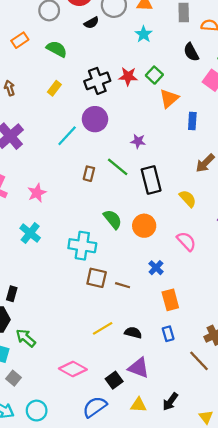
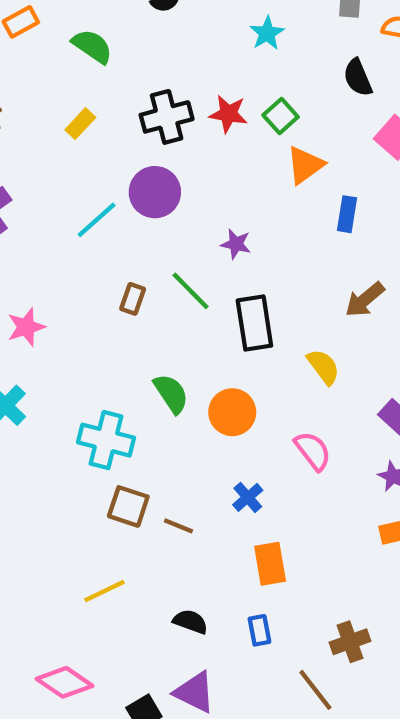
yellow line: (103, 328) -> (104, 591), moved

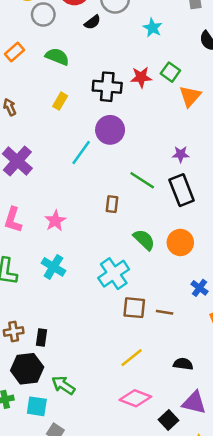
black cross: (167, 117) -> (107, 87), turned 32
purple star: (236, 244) -> (181, 154), moved
brown rectangle: (133, 299) -> (112, 204), moved
cyan cross: (106, 440) -> (114, 274), turned -36
pink diamond: (64, 682) -> (135, 398), moved

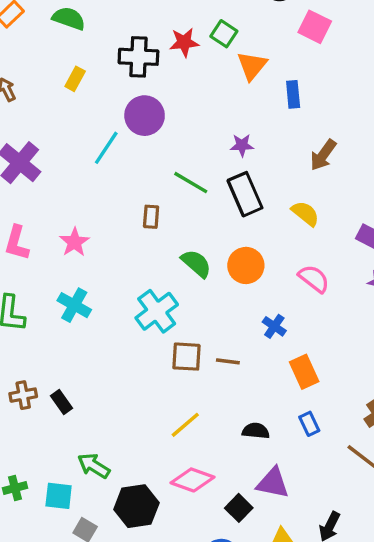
black rectangle: (41, 338) -> (61, 402), turned -42
black hexagon: (27, 369) -> (136, 506), moved

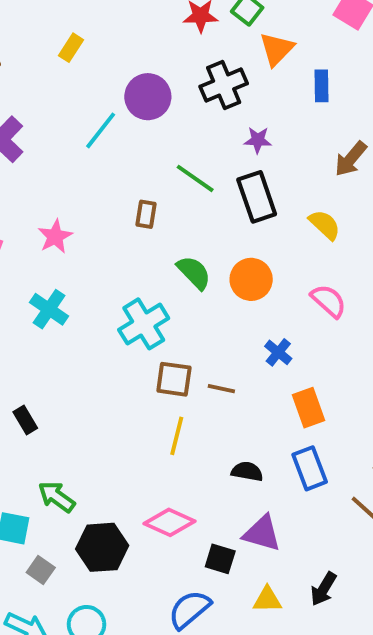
black cross: (138, 57) -> (224, 85), moved, turned -30
blue rectangle: (309, 424) -> (310, 468), size x1.5
yellow line: (185, 425) -> (177, 436), moved, turned -40
black square: (239, 508) -> (220, 559), turned -32

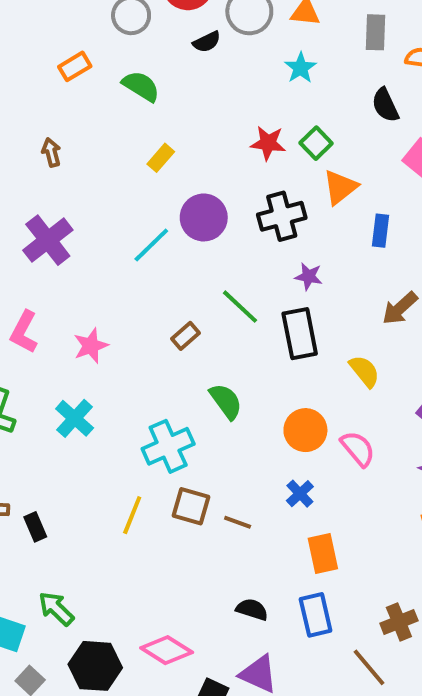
yellow rectangle: (71, 48) -> (161, 158), moved
brown rectangle: (146, 214) -> (186, 336), turned 32
orange circle: (251, 279) -> (305, 430), moved
yellow line: (177, 436) -> (132, 515), moved

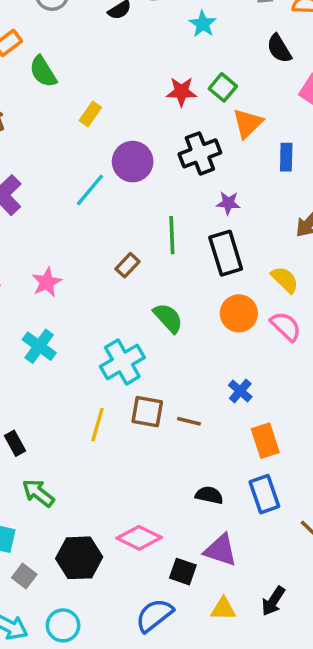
green semicircle: (141, 86) -> (43, 72), moved, turned -148
green line: (240, 307) -> (172, 235), turned 51
orange circle: (305, 430) -> (239, 313), moved
pink semicircle: (358, 449) -> (286, 326), moved
green arrow: (56, 609) -> (38, 493), moved

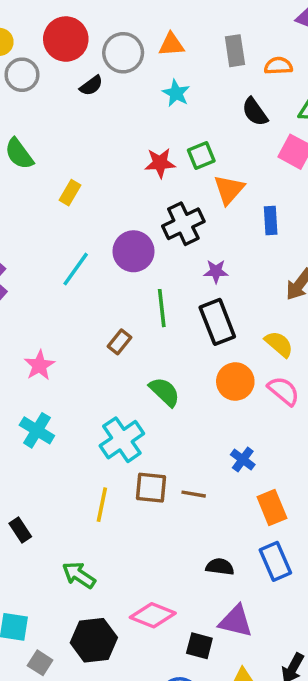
green square: (223, 87) -> (201, 155), turned 32
purple circle: (133, 162) -> (133, 251), moved
green arrow: (38, 493) -> (79, 575), moved

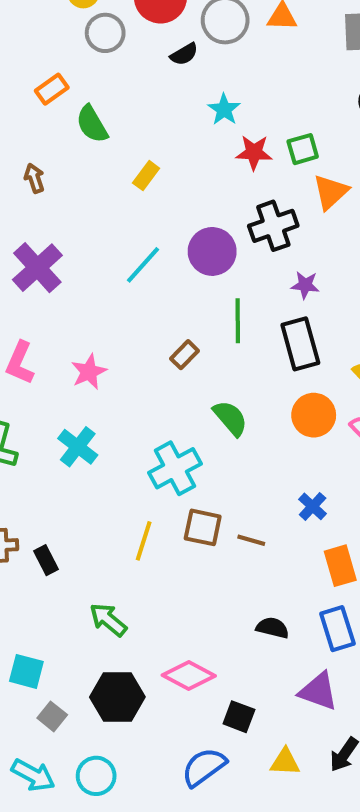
cyan star: (176, 93) -> (224, 109), moved
purple triangle: (236, 621) -> (318, 691), moved

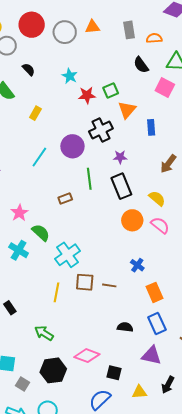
black semicircle: (184, 54) -> (29, 69), moved, turned -96
brown rectangle: (184, 355) -> (65, 199), turned 32
green semicircle: (230, 418) -> (41, 233), moved

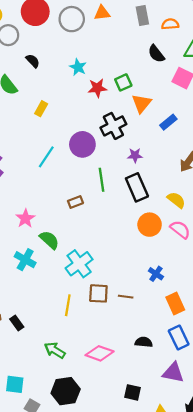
blue rectangle: (151, 127) -> (168, 122), turned 56
pink diamond: (87, 356) -> (100, 353), moved

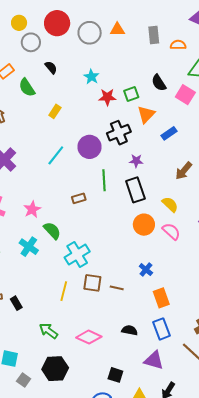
black semicircle: (156, 54) -> (159, 83), moved

